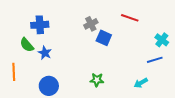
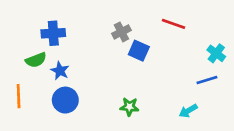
green semicircle: (27, 45) -> (36, 60), turned -70
blue circle: (49, 86) -> (65, 100), moved

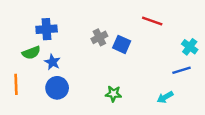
gray cross: (121, 32) -> (99, 37), moved

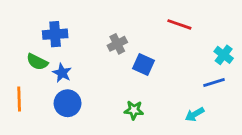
blue square: (122, 44) -> (144, 65), moved
green semicircle: (31, 53) -> (37, 62), turned 48

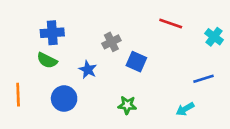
cyan cross: (224, 55) -> (214, 37), moved
green semicircle: (37, 62) -> (47, 60), moved
blue star: (62, 73) -> (88, 70), moved

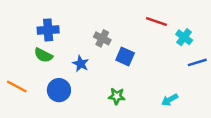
cyan cross: (214, 37) -> (184, 37), moved
gray cross: (111, 42) -> (102, 38), turned -35
blue line: (204, 79) -> (197, 62), moved
orange line: (18, 95) -> (17, 86), turned -60

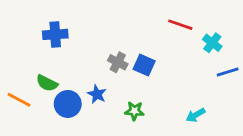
gray cross: (102, 38) -> (118, 62), moved
green semicircle: (43, 55) -> (47, 83), moved
blue star: (81, 64) -> (97, 94), moved

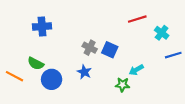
red line: (180, 25) -> (137, 19), turned -36
blue star: (97, 94) -> (84, 72), moved
green star: (134, 111) -> (122, 85), moved
cyan arrow: (196, 115) -> (136, 70), moved

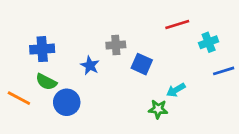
blue cross: (42, 26) -> (42, 49), moved
cyan cross: (162, 33) -> (209, 42), turned 32
gray cross: (90, 48) -> (116, 45), moved, turned -32
blue star: (84, 72) -> (90, 65), moved

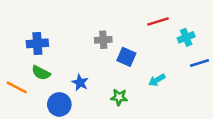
blue star: (90, 65) -> (80, 82), moved
blue circle: (67, 102) -> (59, 104), moved
green star: (158, 109) -> (119, 97), moved

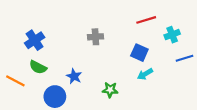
blue cross: (37, 43) -> (35, 40), turned -30
blue square: (126, 57) -> (139, 53), moved

